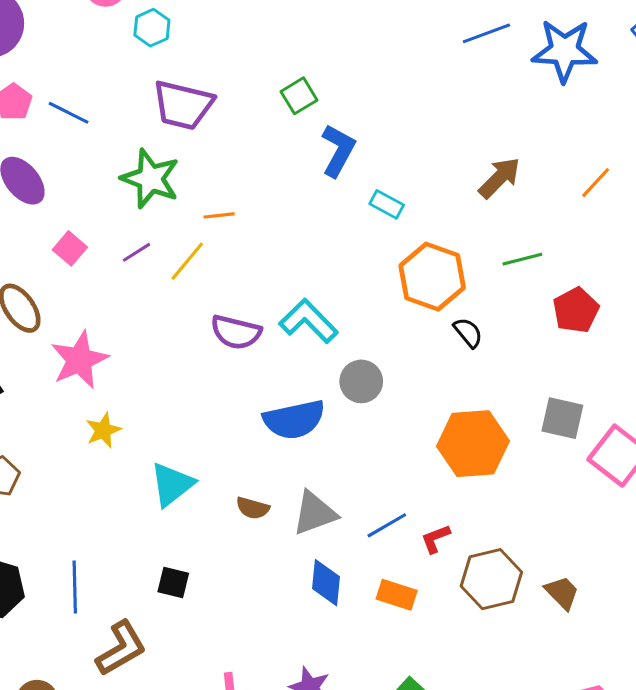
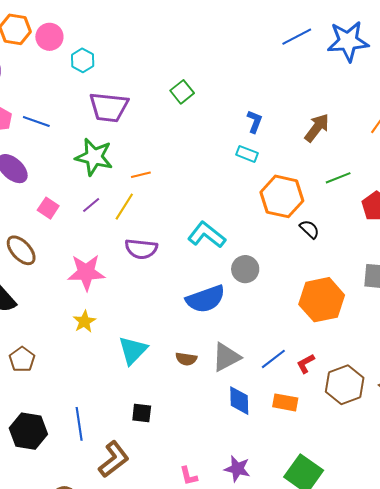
blue L-shape: (338, 150) -> (255, 122), moved, size x0.7
purple semicircle: (236, 332) -> (141, 249), moved
pink star: (79, 360) -> (86, 272), moved, turned 30

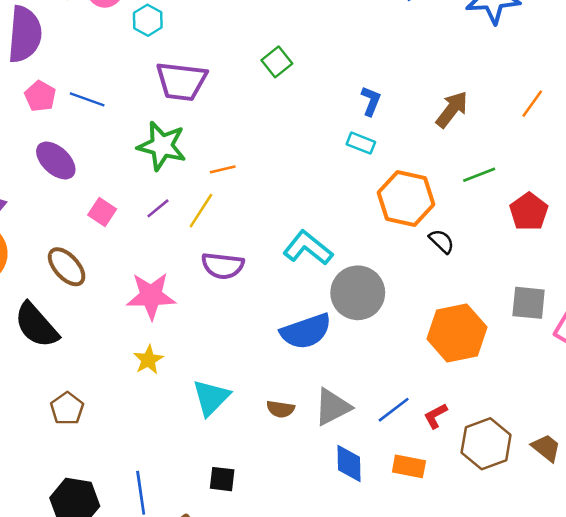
gray circle: (245, 269) -> (358, 293), size x1.5

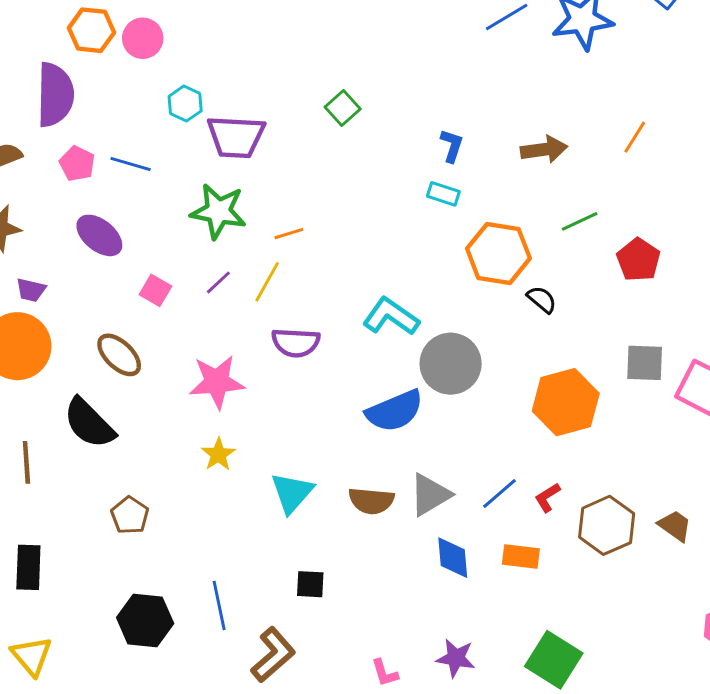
cyan hexagon: (148, 20) -> (185, 104), moved
brown arrow: (452, 109) -> (544, 149), turned 48
brown semicircle: (280, 409) -> (371, 501), size x1.4

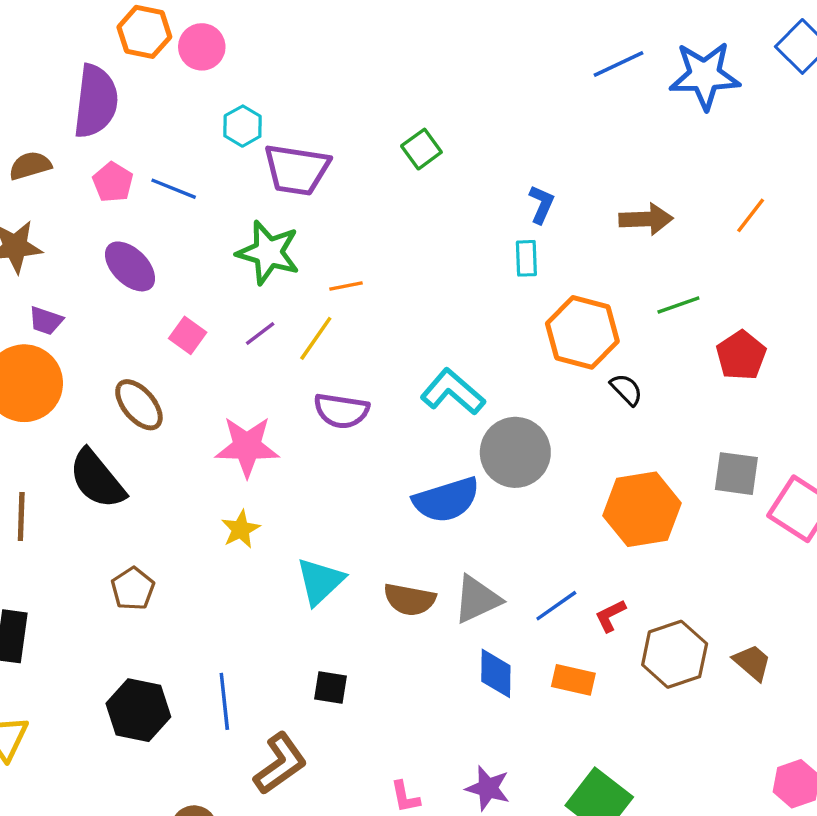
cyan rectangle: (443, 194) -> (526, 258), turned 64

